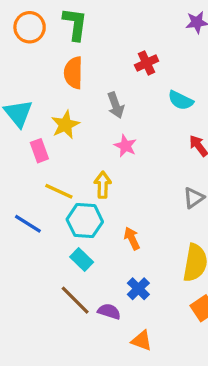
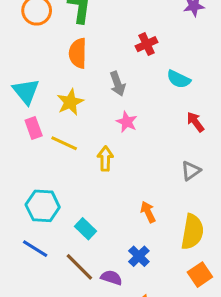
pink rectangle: (39, 151) -> (34, 128), moved
yellow line: (59, 191) -> (64, 143), moved
cyan hexagon: (85, 221) -> (43, 206), moved
blue line: (28, 224) -> (35, 249), moved
orange arrow: (132, 238) -> (148, 212), moved

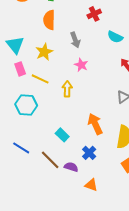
cyan hexagon: (43, 206) -> (26, 105), moved
orange arrow: (148, 212) -> (95, 124), size x1.5
cyan rectangle: (85, 229) -> (62, 135), moved

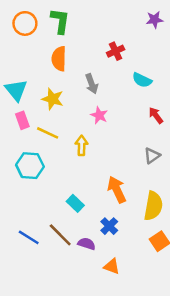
yellow star: (44, 52) -> (53, 99), turned -30
blue line: (21, 148) -> (29, 237), moved

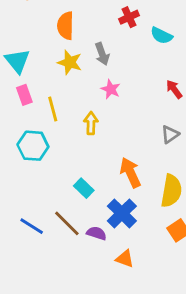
cyan semicircle: (142, 80) -> (161, 36), moved
yellow star: (53, 99) -> (70, 62), moved
yellow line: (48, 133) -> (53, 109), turned 50
blue cross: (109, 226) -> (122, 213), size x1.5

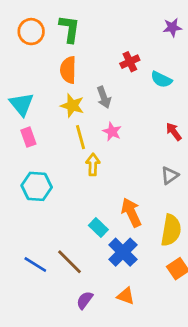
yellow line: (53, 109) -> (80, 137), moved
cyan rectangle: (84, 188) -> (98, 228), moved
purple semicircle: (97, 233) -> (85, 300), moved, turned -72

